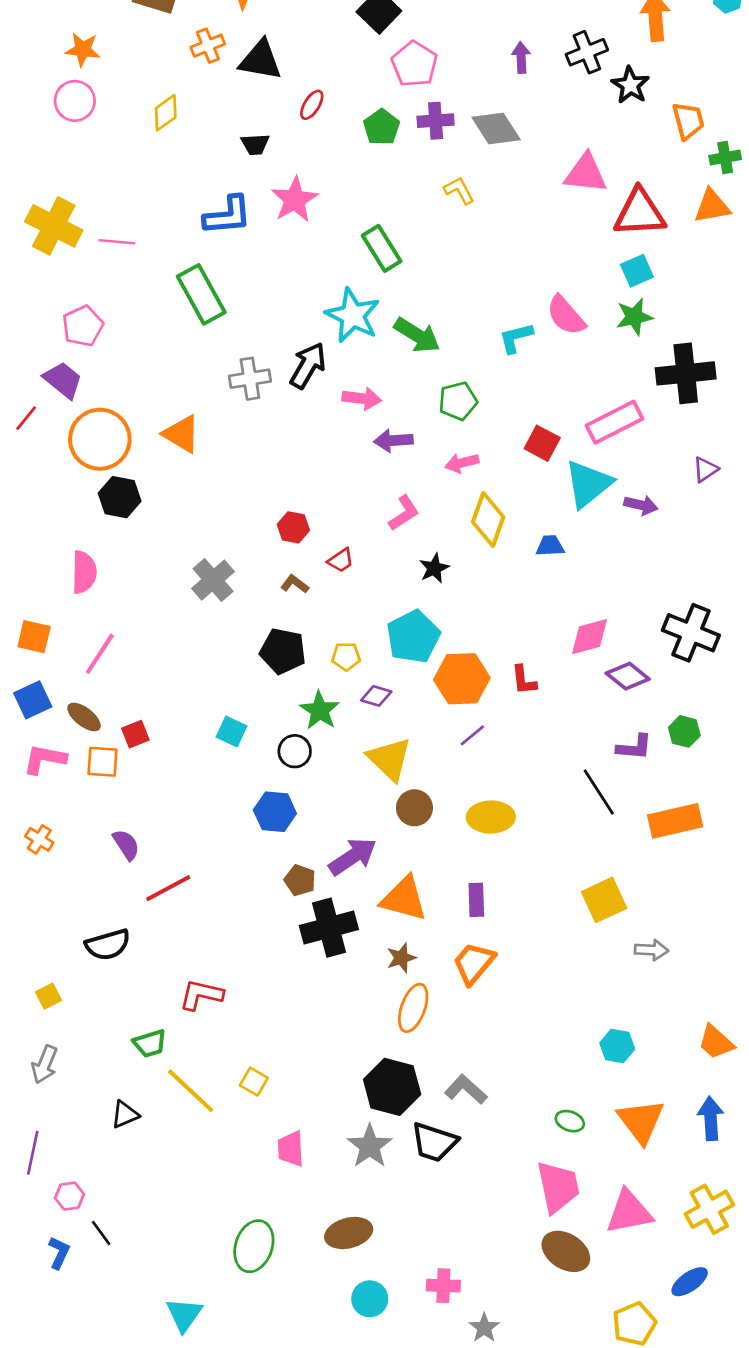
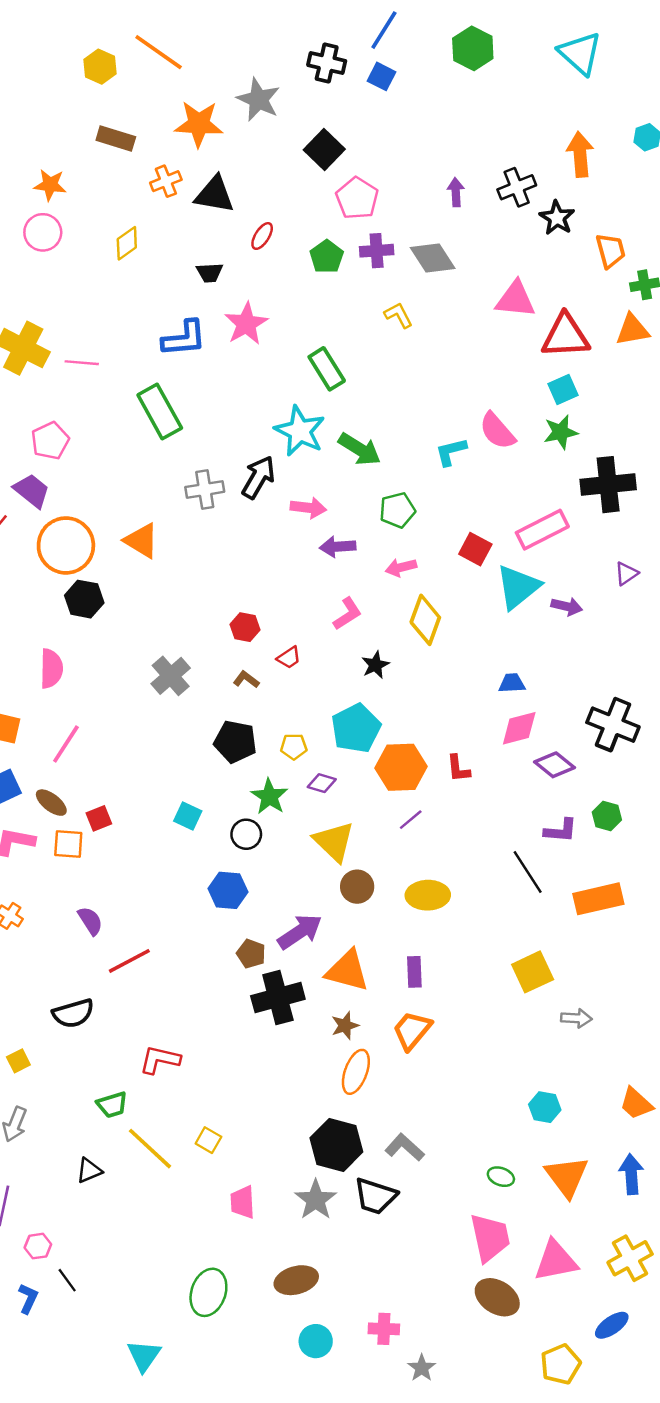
blue trapezoid: (550, 546) -> (512, 683), moved

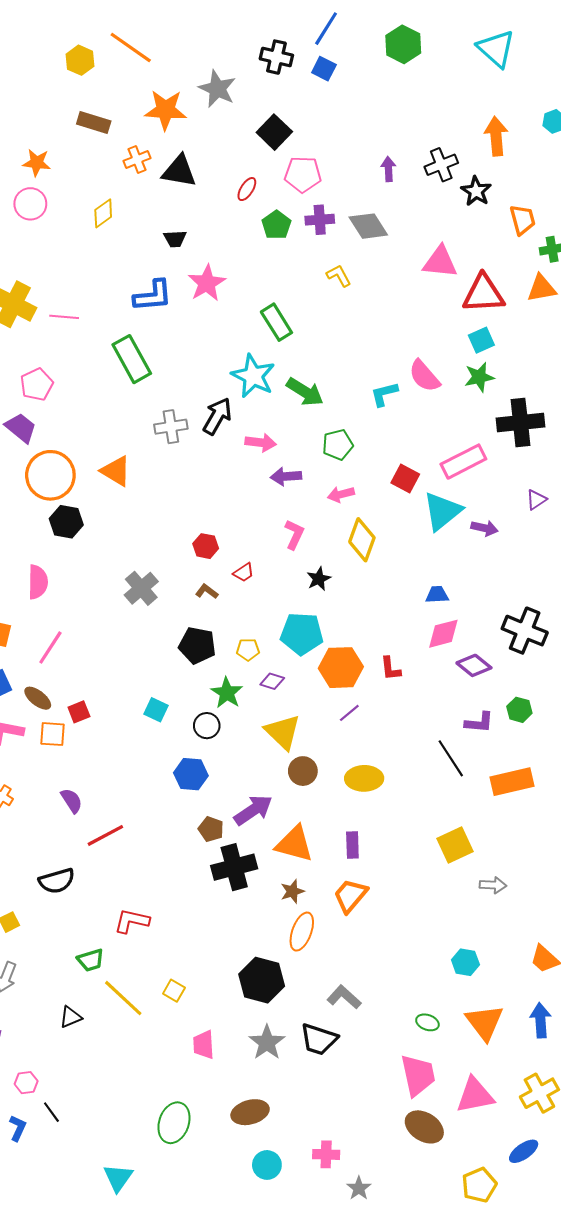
pink pentagon: (357, 198) -> (303, 174), turned -30
red ellipse: (262, 236) -> (247, 189), moved
pink L-shape: (347, 614) -> (294, 534), turned -32
cyan pentagon: (356, 728) -> (302, 634), turned 30
black hexagon: (336, 1145) -> (262, 980), moved

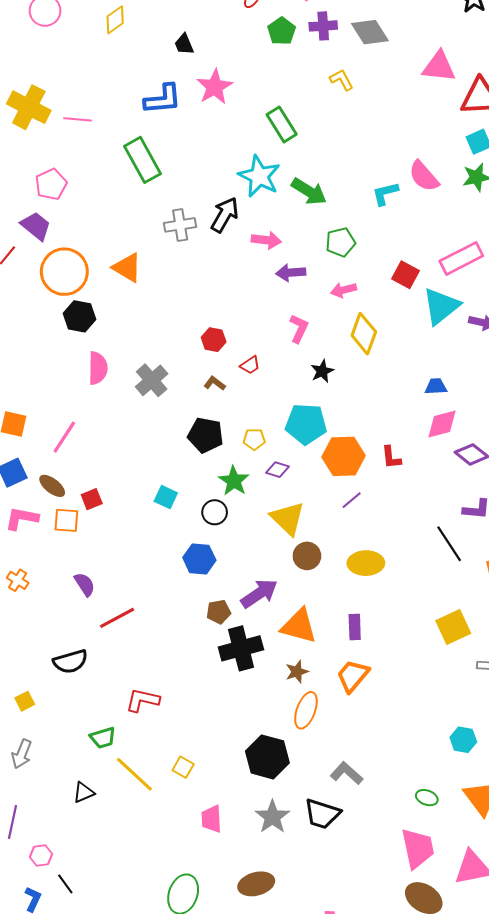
black trapezoid: (175, 239) -> (184, 44), turned 70
pink semicircle: (38, 582) -> (98, 368), moved
brown pentagon: (211, 829) -> (219, 612), turned -30

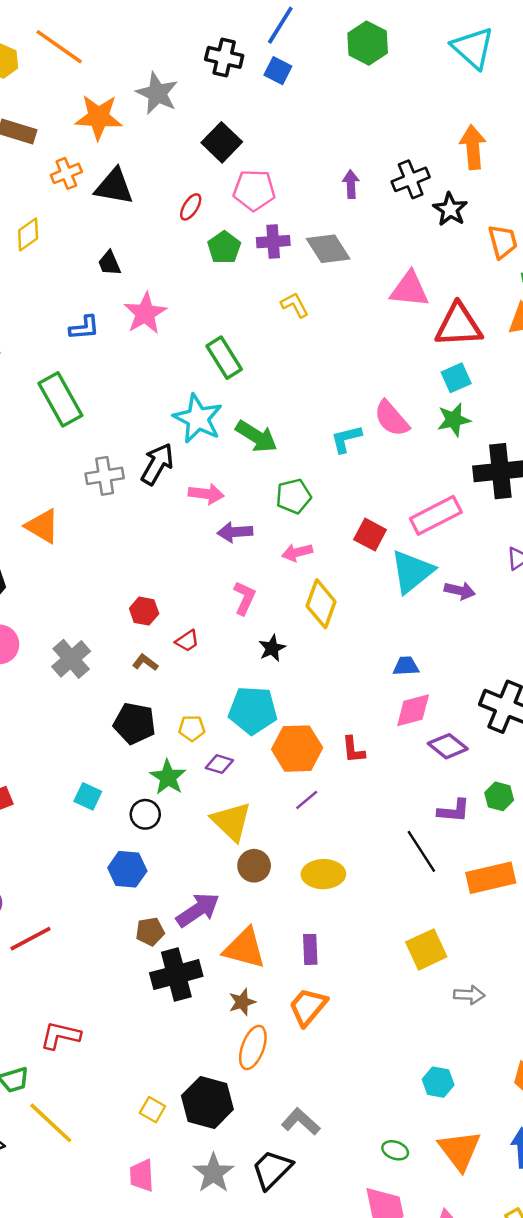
blue L-shape: (163, 99) -> (84, 328), size x0.7
yellow square: (183, 767) -> (152, 1110), moved
black trapezoid: (322, 814) -> (272, 1169), turned 117

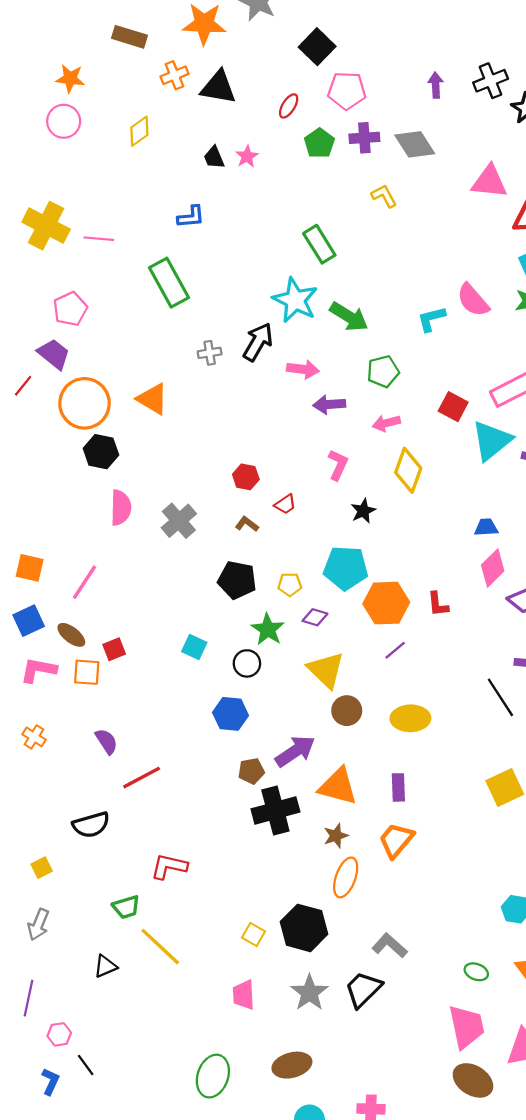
pink star: (145, 313) -> (247, 156), moved, size x0.6
gray cross: (105, 476) -> (210, 353), size x0.7
pink diamond: (413, 710) -> (493, 568), turned -30

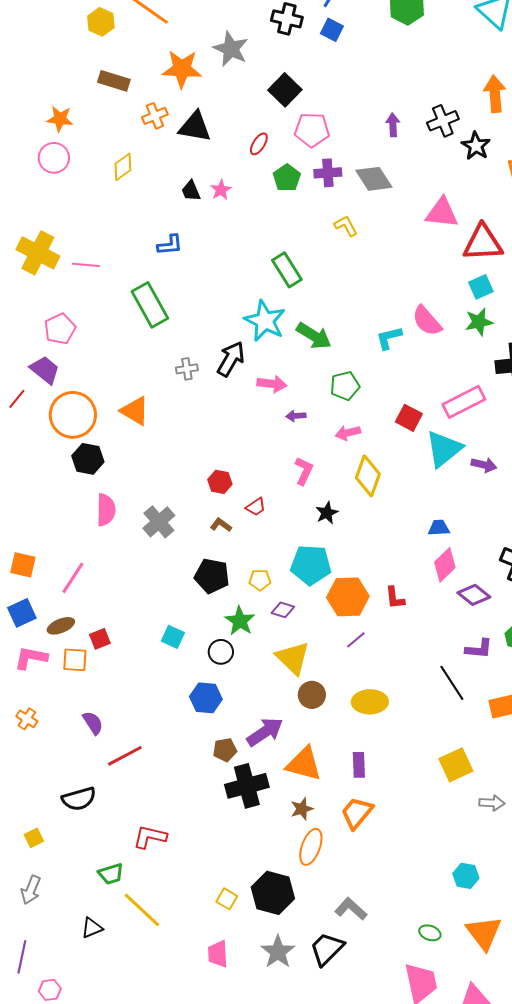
purple arrow: (329, 404) -> (296, 416), size x0.7
brown ellipse: (71, 635) -> (61, 626), turned -60

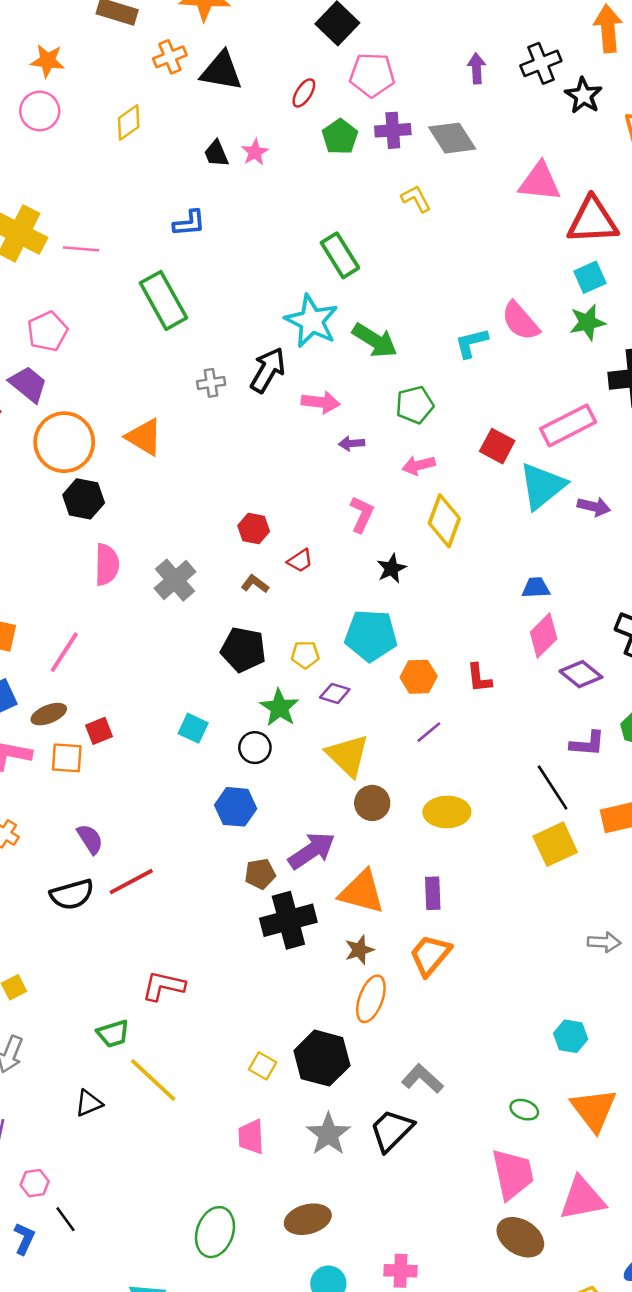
orange hexagon: (348, 597) -> (419, 677), size x0.7
yellow square: (456, 765) -> (555, 844), moved
black semicircle: (79, 799) -> (72, 894), moved

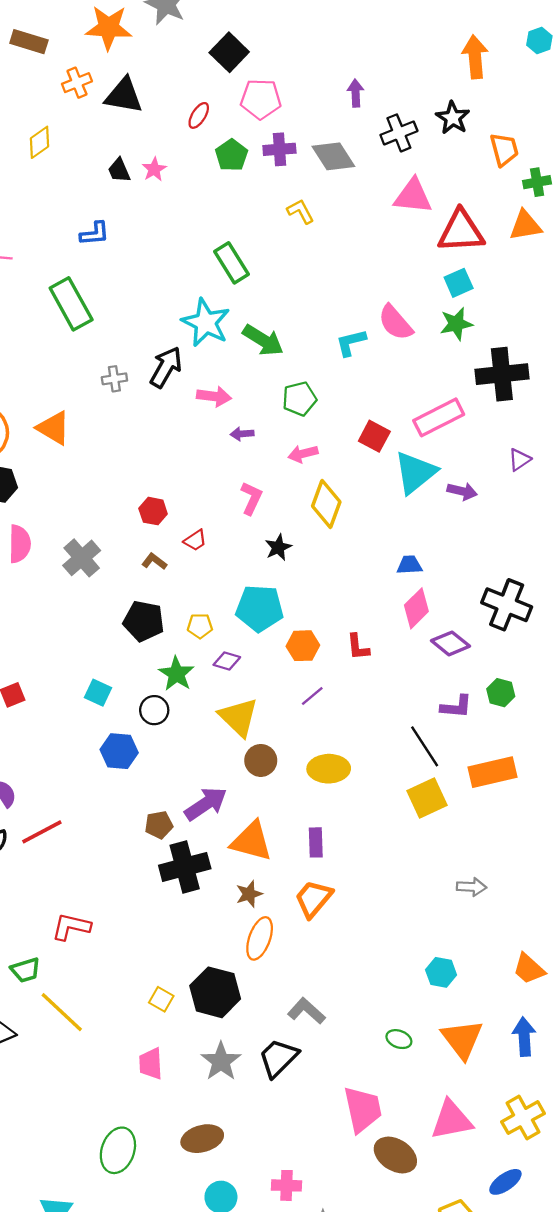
black cross: (541, 63) -> (399, 133), moved
blue hexagon: (236, 807) -> (119, 751), moved
pink trapezoid: (513, 1174) -> (363, 1109), moved

